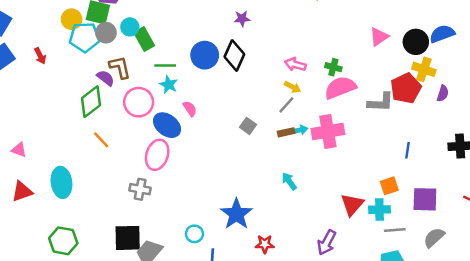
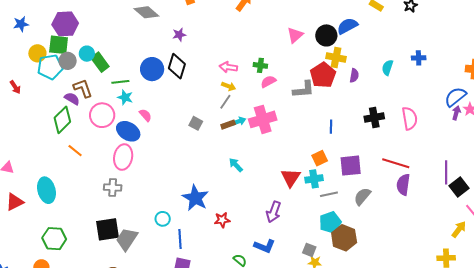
pink semicircle: (340, 88) -> (268, 82), size x0.6

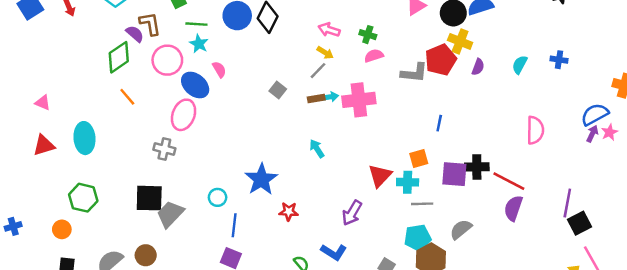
black cross: (374, 117) -> (477, 167), moved
gray semicircle: (362, 196) -> (461, 229), moved

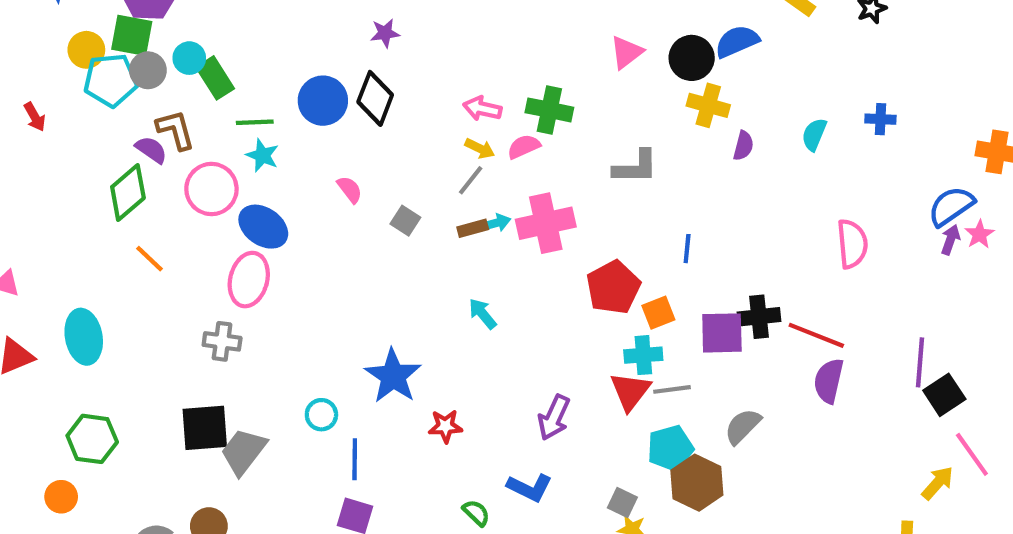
green cross: (368, 35) -> (549, 110), size x1.5
pink semicircle: (374, 56) -> (524, 147), moved
red pentagon: (441, 60) -> (613, 287), moved
pink semicircle: (219, 69) -> (350, 189), moved
red triangle: (380, 176) -> (630, 391), moved

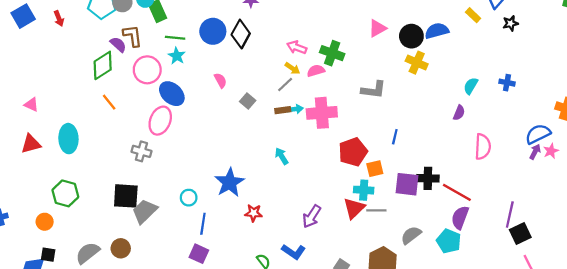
purple semicircle: (743, 146) -> (459, 113), moved
cyan pentagon: (670, 448) -> (449, 241), moved, turned 30

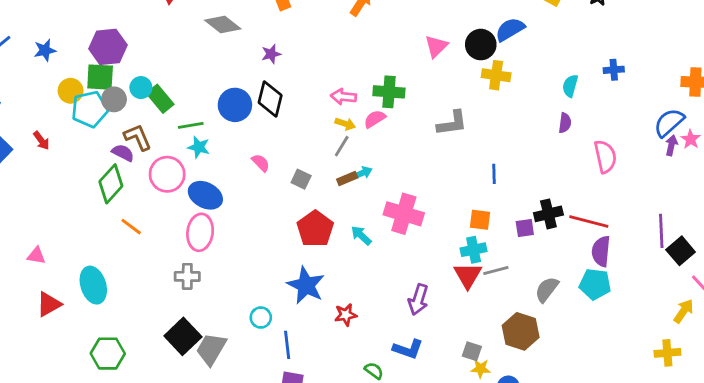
pink cross: (322, 113) -> (404, 214), moved, turned 36
red pentagon: (353, 152) -> (315, 229), moved
orange square: (375, 169) -> (480, 220), turned 36
purple square: (407, 184) -> (525, 228), size x0.6
black square: (126, 196) -> (183, 336), turned -32

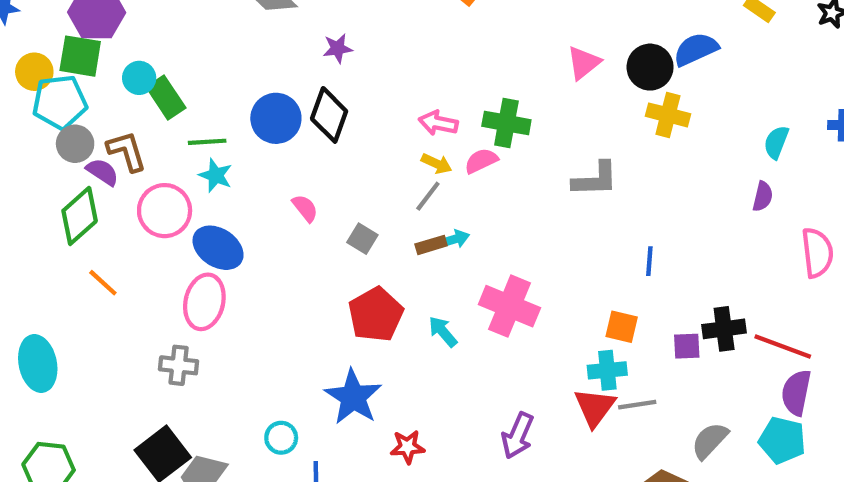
gray circle: (114, 99) -> (75, 144), moved

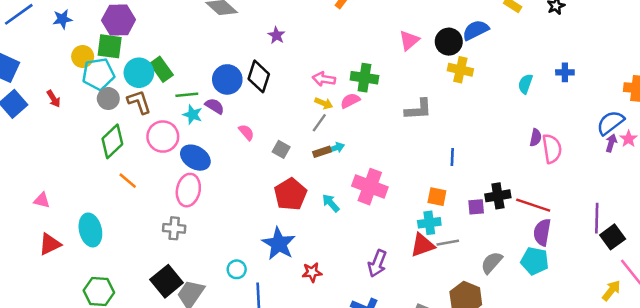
purple star: (338, 48) -> (276, 35), moved, turned -30
cyan circle: (139, 78) -> (139, 73), moved, size x1.5
purple semicircle: (102, 172) -> (215, 106), moved
purple semicircle: (763, 196) -> (536, 138), moved
red triangle: (595, 407) -> (423, 245), turned 36

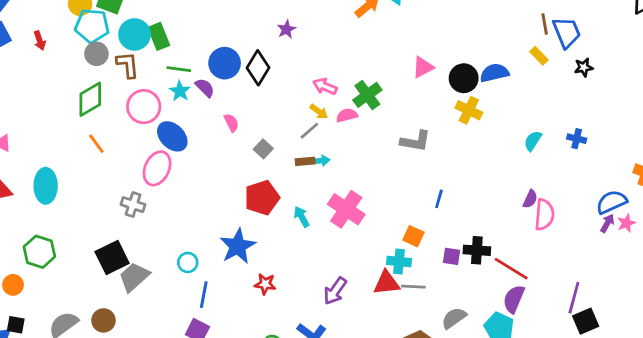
green cross: (364, 78) -> (367, 95), turned 32

